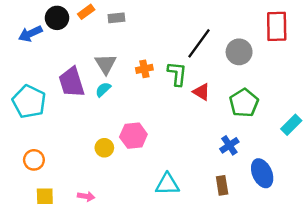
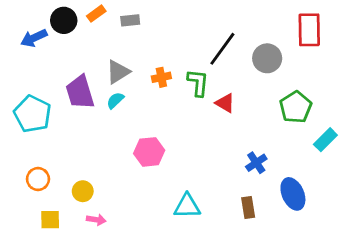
gray triangle: (106, 64) -> (118, 72), turned 30
green pentagon: (244, 103) -> (296, 107), moved
yellow circle: (104, 148) -> (83, 191), moved

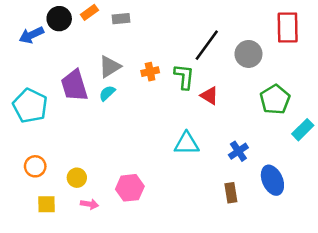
pink hexagon: (149, 152) -> (130, 188), moved
cyan triangle: (187, 206) -> (187, 144), moved

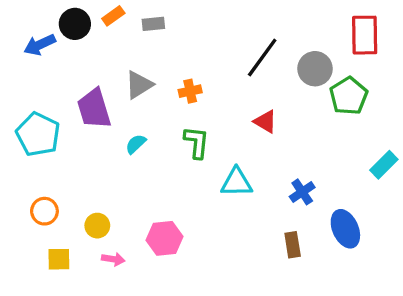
green L-shape: (184, 77) -> (197, 142), moved
cyan semicircle: (107, 93) -> (136, 144), moved
green pentagon: (275, 99) -> (349, 96), moved

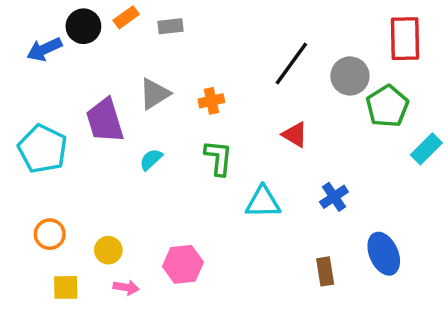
cyan rectangle: (384, 165) -> (426, 149), moved
blue cross: (302, 192) -> (334, 197), moved

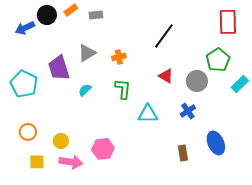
gray circle: (350, 76) -> (197, 81), moved
pink arrow: (126, 287) -> (71, 162), size x1.6

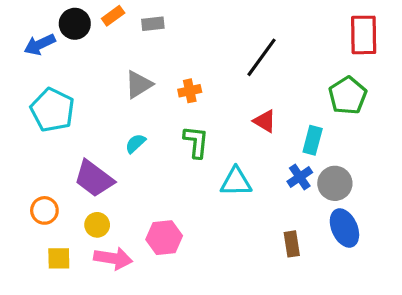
purple trapezoid: (59, 68) -> (94, 179), moved, turned -36
gray circle: (197, 81) -> (335, 183), moved
cyan pentagon: (24, 84) -> (52, 110), moved
cyan rectangle: (240, 84) -> (313, 140), moved, turned -30

